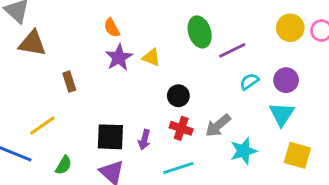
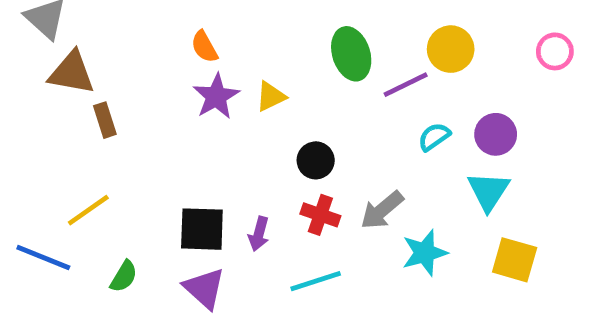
yellow circle: (290, 28) -> (451, 49), moved
yellow triangle: (151, 57) -> (271, 96), turned -48
brown rectangle: (69, 82) -> (105, 120), moved

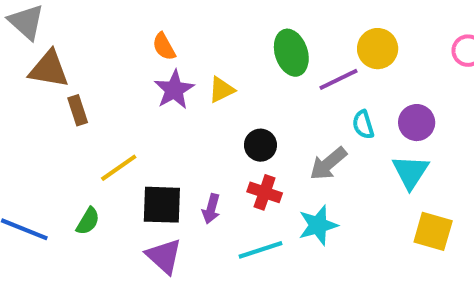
cyan semicircle: (434, 137) -> (363, 125), turned -72
yellow line: (88, 210) -> (119, 168), moved
gray arrow: (382, 210) -> (328, 164), moved
cyan star: (425, 253) -> (318, 225), moved
green semicircle: (124, 276) -> (88, 221), moved

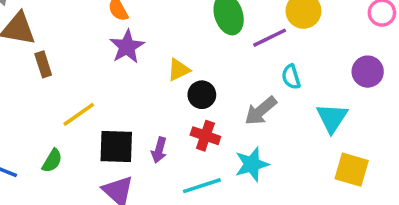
yellow triangle: (221, 90) -> (179, 70), moved
purple circle: (417, 123) -> (368, 72), moved

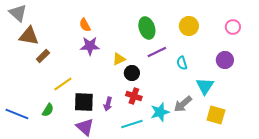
purple line: (270, 38) -> (157, 52), moved
purple star: (127, 47) -> (90, 46), turned 30
brown rectangle: (43, 64) -> (43, 56), turned 64
gray arrow: (261, 111) -> (183, 104), moved

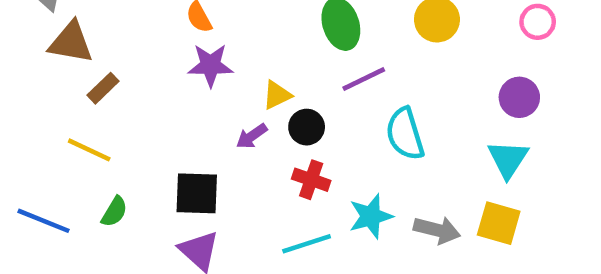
cyan semicircle: (182, 63) -> (405, 134), moved, size x1.6
yellow line: (63, 84) -> (89, 150), moved, turned 60
cyan triangle: (205, 86) -> (508, 159), moved
purple arrow: (108, 104) -> (252, 136), moved, turned 40
gray arrow: (183, 104) -> (437, 230), moved, turned -126

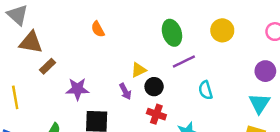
purple star: (210, 65) -> (77, 89), moved
cyan semicircle: (405, 134) -> (206, 90), size x0.7
purple arrow: (252, 136) -> (125, 91), turned -84
yellow line: (89, 150) -> (15, 97), moved, turned 55

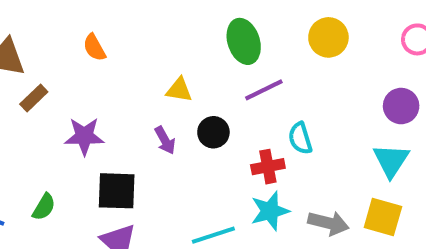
orange semicircle: (98, 29) -> (94, 47), moved
yellow triangle: (138, 70) -> (179, 90), moved, turned 35
red cross: (156, 114) -> (268, 167), moved, turned -30

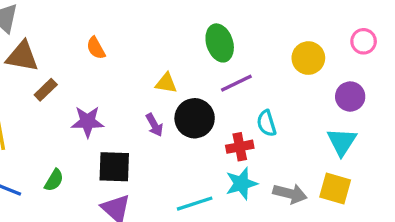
yellow circle: (328, 37) -> (308, 58), moved
black circle: (213, 132) -> (195, 118), size x1.5

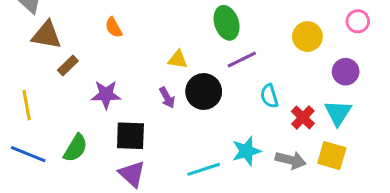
red cross: (240, 147) -> (303, 117), moved, turned -35
green semicircle: (54, 180) -> (75, 148), size x1.4

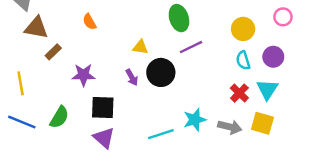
cyan semicircle: (269, 96) -> (243, 60), moved

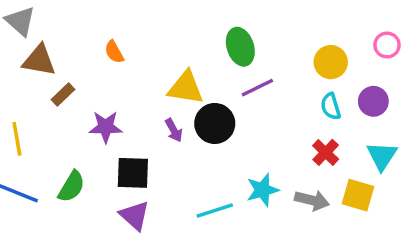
yellow triangle: (140, 47) -> (186, 88), size x1.6
cyan triangle: (267, 89) -> (382, 156), moved

